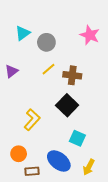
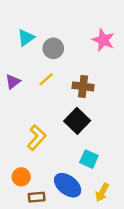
yellow line: (48, 69) -> (46, 79), moved

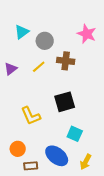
brown cross: (83, 86) -> (66, 61), moved
black square: (77, 121) -> (65, 102), turned 30
yellow L-shape: (37, 138) -> (31, 116), turned 115

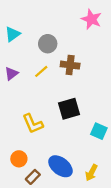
cyan triangle: (22, 32) -> (13, 34), moved
pink star: (87, 34) -> (91, 19), moved
cyan square: (75, 134) -> (99, 131), moved
brown rectangle: (31, 166) -> (33, 177), turned -40

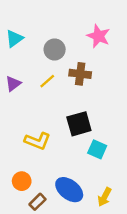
pink star: (91, 19) -> (98, 36), moved
yellow L-shape: (33, 124) -> (38, 141), turned -45
cyan square: (99, 131) -> (97, 149), moved

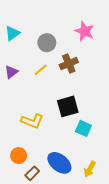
brown cross: (80, 74) -> (69, 64), turned -30

